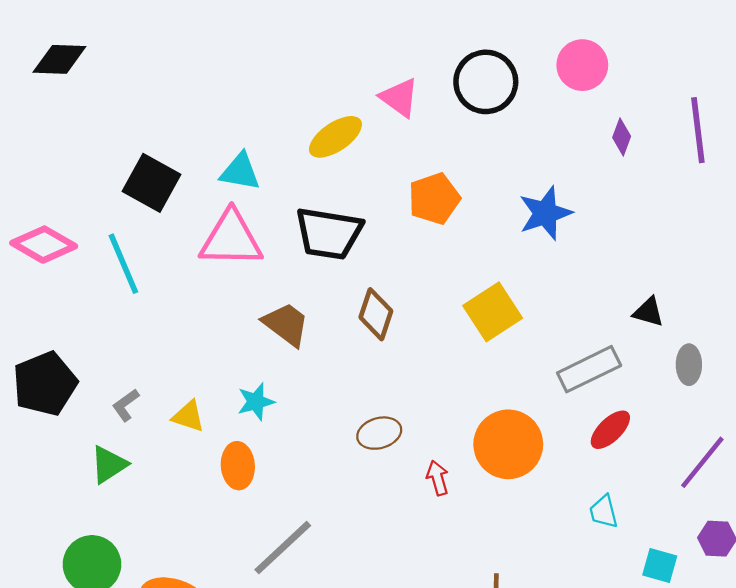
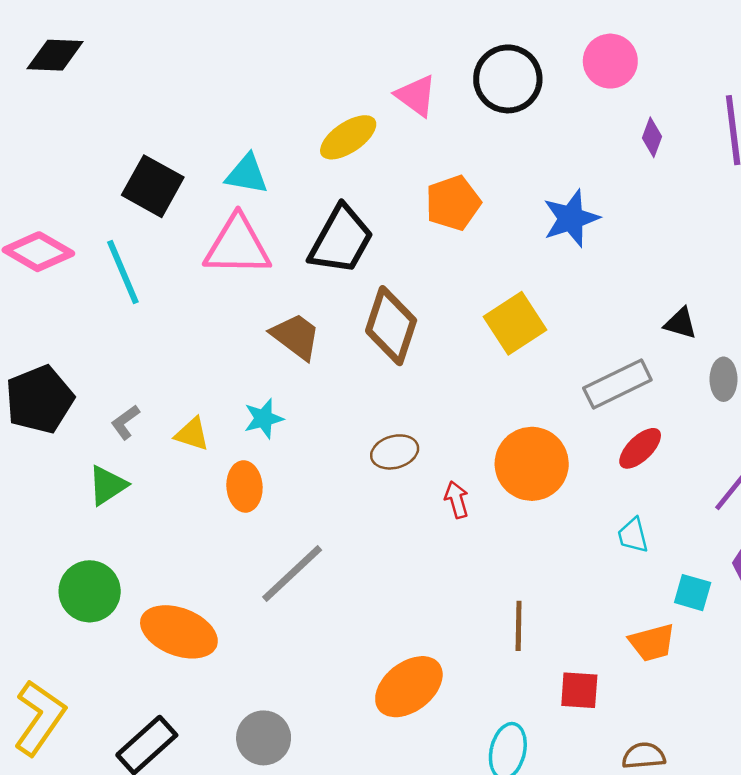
black trapezoid: (329, 233) -> (341, 240), turned -70
brown diamond: (376, 314) -> (391, 326), size x1.4

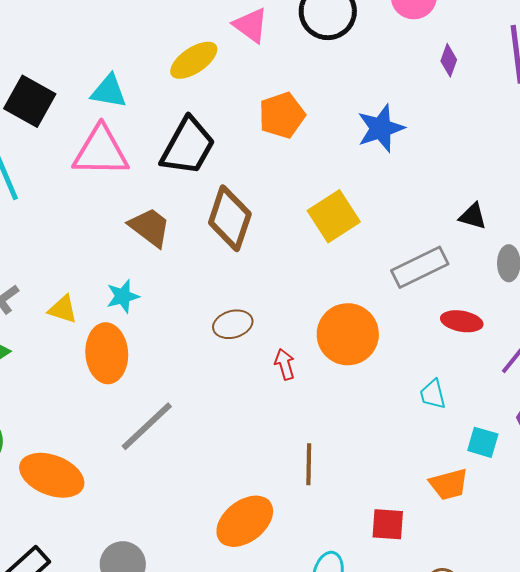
red ellipse: (640, 448) -> (462, 321), moved, turned 54
orange ellipse: (244, 486) -> (107, 353), size x1.4
brown line: (519, 626) -> (309, 464), moved

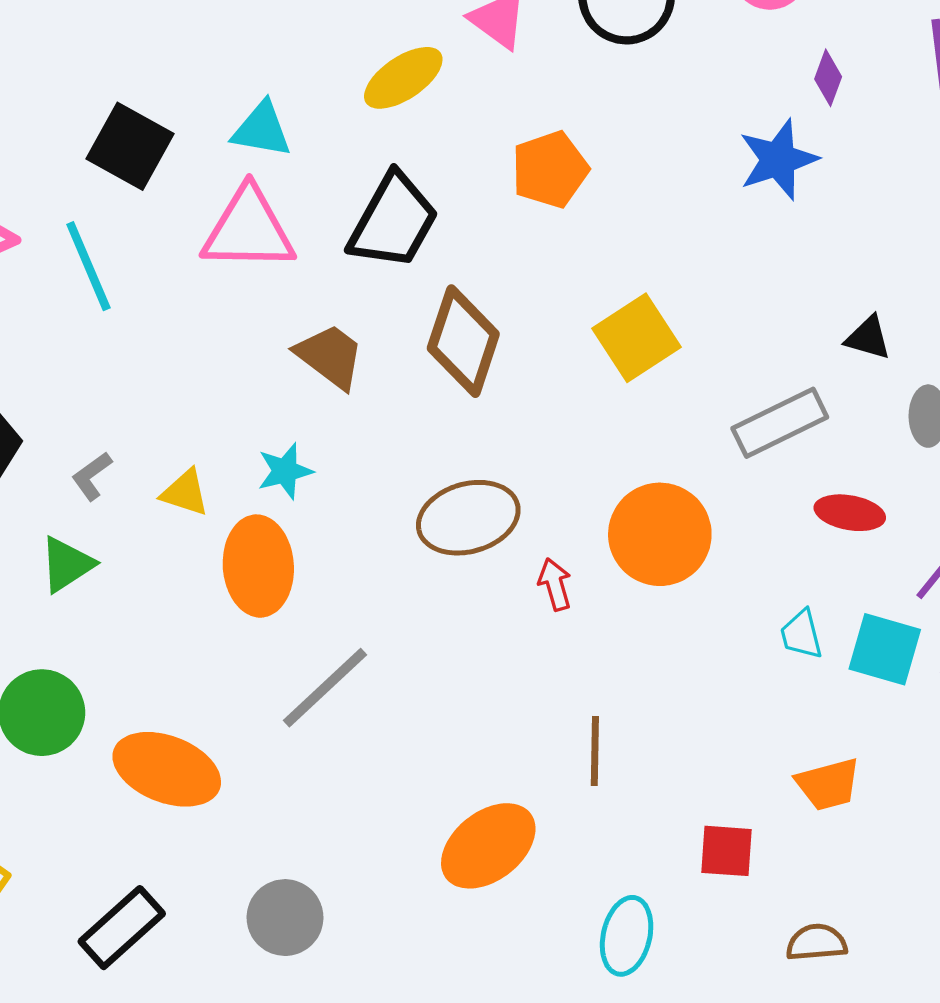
blue star: (381, 128) -> (778, 160), moved
brown ellipse: (233, 324) -> (468, 518), size x1.5
cyan square: (483, 442) -> (885, 649), moved, size x1.4

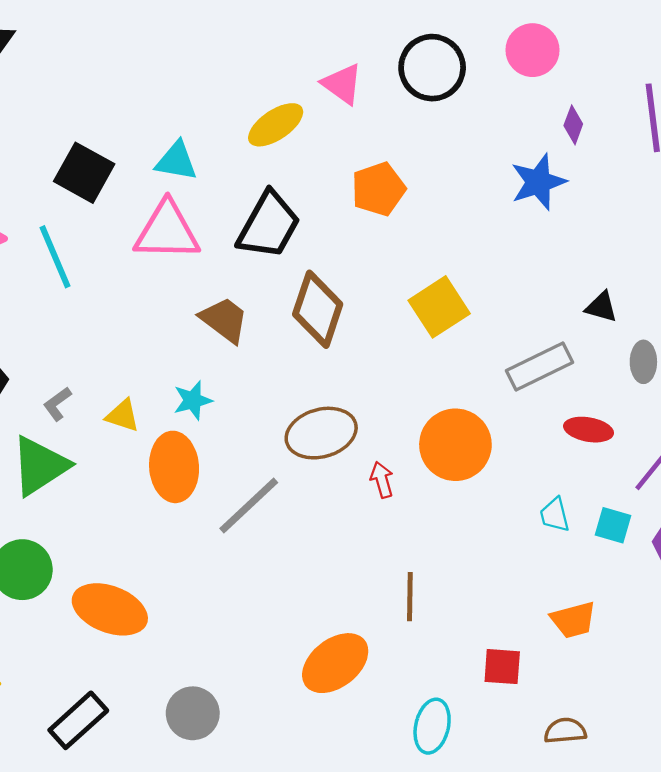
green triangle: (67, 564) -> (40, 466), size x1.5
cyan square: (885, 649) -> (613, 525), size x0.7
gray line: (325, 688) -> (249, 505), moved

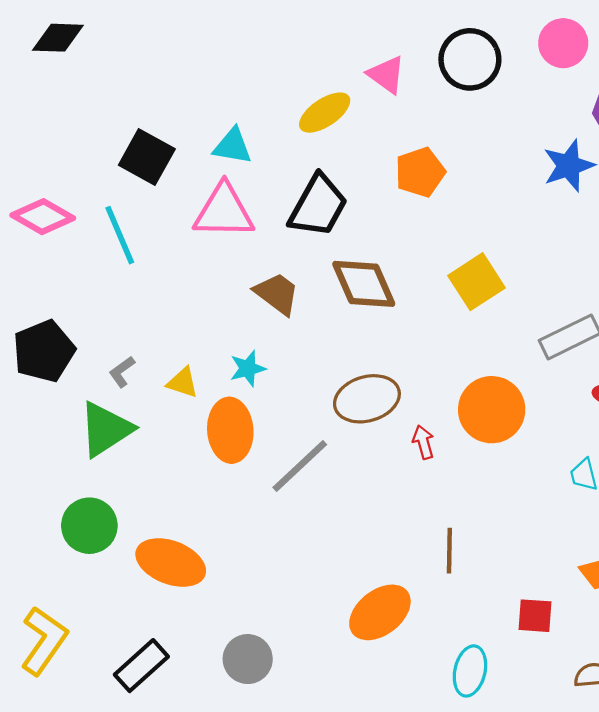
brown diamond: (318, 309) -> (364, 284), turned -42

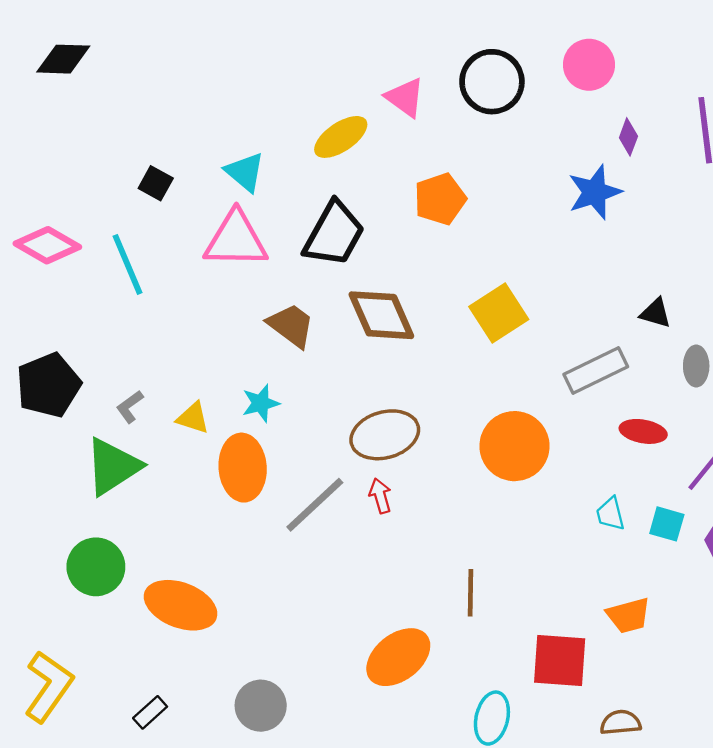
cyan triangle: (232, 146) -> (245, 172), turned 30
black square: (147, 157) -> (156, 183), size x0.6
red arrow: (423, 442) -> (380, 496), moved
red square: (535, 616) -> (560, 660), size x1.5
black rectangle: (141, 666) -> (150, 712), size x0.6

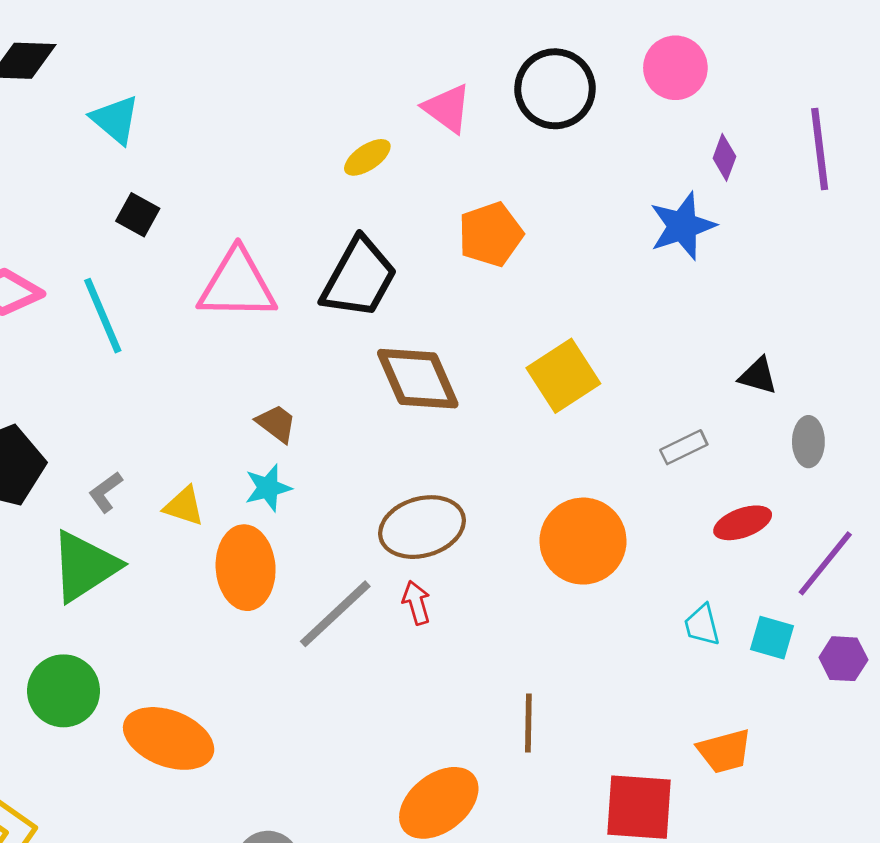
yellow ellipse: (341, 137) -> (367, 157), size x0.7
cyan triangle: (245, 172) -> (115, 120), moved
brown trapezoid: (291, 325) -> (276, 423), moved, size x0.7
gray rectangle: (596, 371) -> (684, 447), size x0.6
red ellipse: (643, 431) -> (743, 523), turned -30

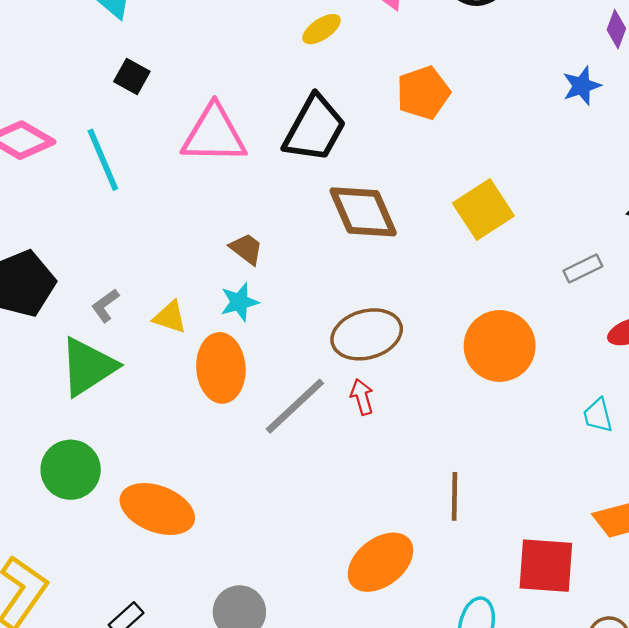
blue star: (682, 226) -> (582, 86), size x0.7

